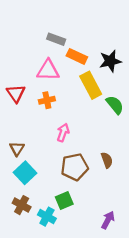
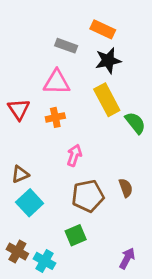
orange rectangle: (77, 56) -> (103, 29), moved
black star: (110, 61) -> (108, 61), moved
brown triangle: (17, 149) -> (20, 174), turned 35
brown cross: (22, 205) -> (17, 251), moved
cyan cross: (47, 217) -> (44, 261), moved

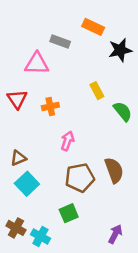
black star: (108, 61) -> (120, 50), moved
pink triangle: (57, 82) -> (37, 64), moved
yellow rectangle: (107, 100) -> (97, 91), size x0.6
brown semicircle: (126, 188) -> (114, 170), size x1.5

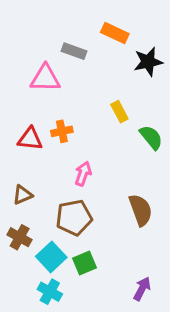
red triangle: (17, 99) -> (30, 139), moved, turned -50
brown pentagon: (80, 178) -> (74, 218), moved
cyan square: (27, 184) -> (51, 257), moved
brown cross: (16, 228) -> (20, 237), moved

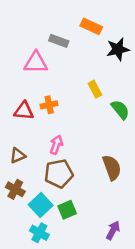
pink arrow: (83, 174) -> (56, 145), moved

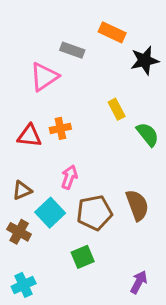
pink triangle: (36, 63) -> (44, 77), turned -35
brown pentagon: (59, 174) -> (94, 213), moved
cyan square: (41, 205) -> (50, 213), moved
cyan cross: (39, 233) -> (24, 285), moved, turned 36

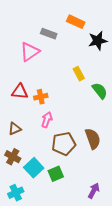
orange cross: (60, 128) -> (41, 97), moved
cyan square: (50, 213) -> (34, 168), moved

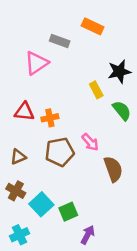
black star: (98, 41) -> (119, 72), moved
pink arrow: (47, 120) -> (90, 142), moved, turned 119
brown pentagon: (64, 144) -> (60, 152), moved
purple arrow: (94, 191) -> (88, 235), moved

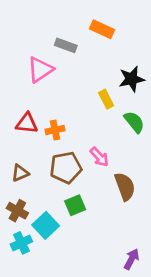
green square: (68, 212) -> (75, 205), moved
cyan cross: (19, 235) -> (21, 243), moved
purple arrow: (88, 235) -> (132, 259), moved

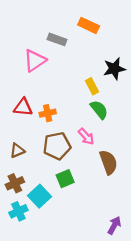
green semicircle: (134, 122) -> (99, 110), moved
brown cross: (17, 211) -> (15, 183), turned 36

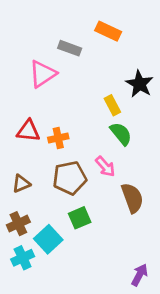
black star: (114, 69) -> (139, 84), turned -30

